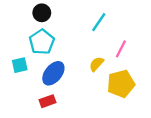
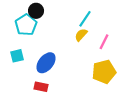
cyan pentagon: (42, 42) -> (26, 25), moved
yellow semicircle: (96, 64) -> (81, 35), moved
red rectangle: (48, 101) -> (41, 87), turned 32

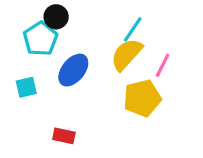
yellow semicircle: (81, 35) -> (127, 54), size x1.6
blue ellipse: (46, 63) -> (73, 70), moved
yellow pentagon: (104, 72) -> (142, 98), moved

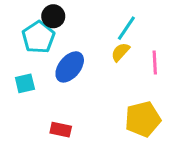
yellow semicircle: (127, 54) -> (120, 52), size x0.6
pink line: (163, 65) -> (155, 62), turned -30
yellow pentagon: (142, 98) -> (143, 119), moved

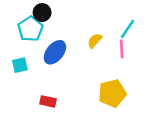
cyan line: (126, 28) -> (127, 29), moved

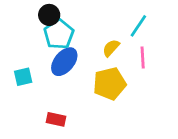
cyan pentagon: (30, 29) -> (59, 34), moved
cyan line: (127, 29) -> (138, 26), moved
yellow pentagon: (112, 93) -> (110, 84), moved

